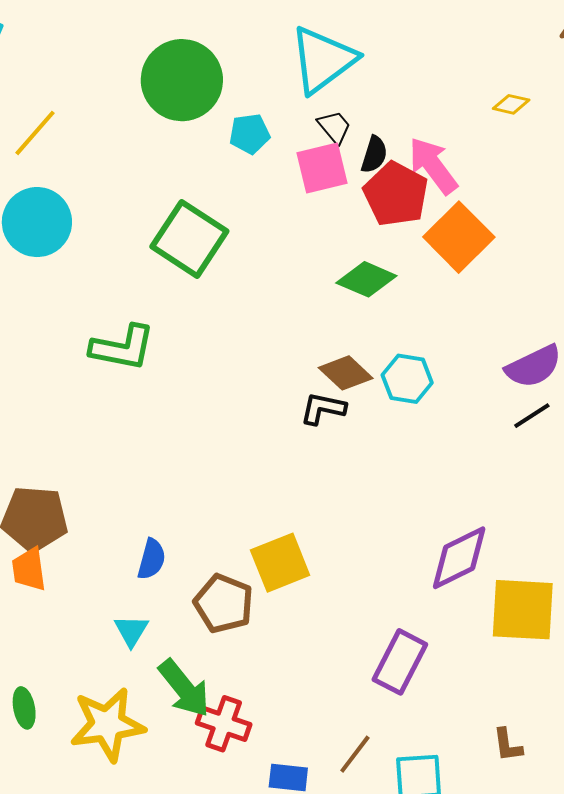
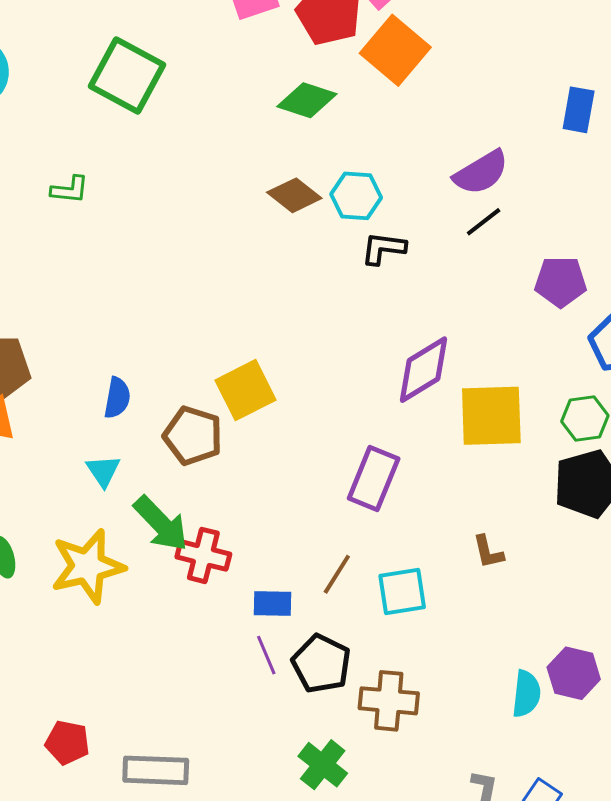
green L-shape: (122, 348) -> (70, 190), size x0.6
black L-shape: (323, 408) -> (383, 248), moved

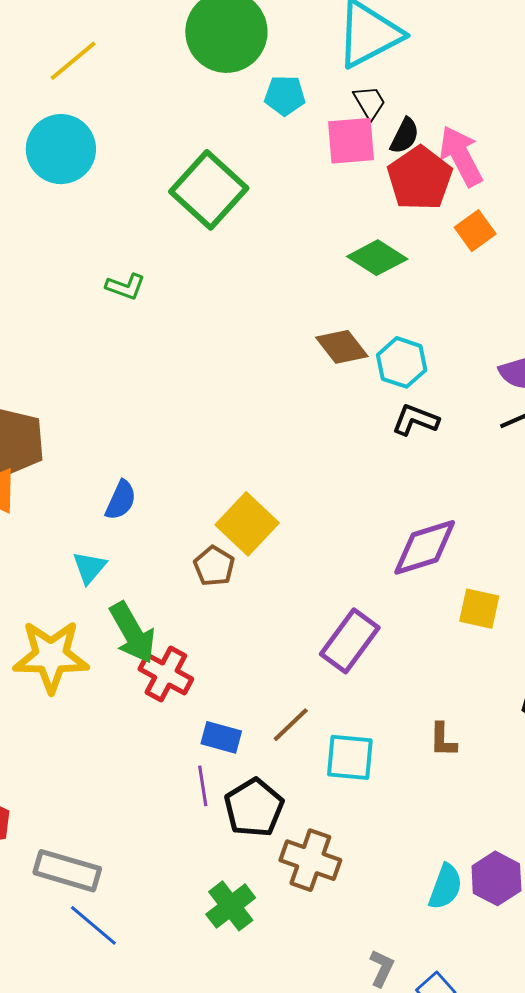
orange square: (395, 50) -> (475, 231), size x0.6
yellow square: (246, 390) -> (247, 524), turned -34
yellow square: (491, 416) -> (479, 609), size x0.6
brown pentagon: (193, 436) -> (214, 566), moved, size x0.7

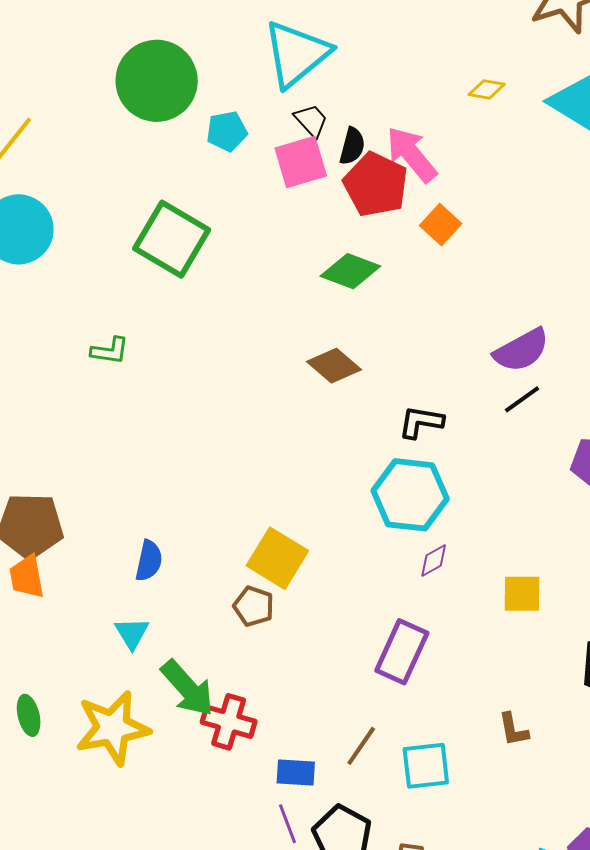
cyan hexagon: (402, 362) -> (410, 495), moved, size x1.5
purple diamond: (425, 547) -> (434, 561), moved, size x0.5

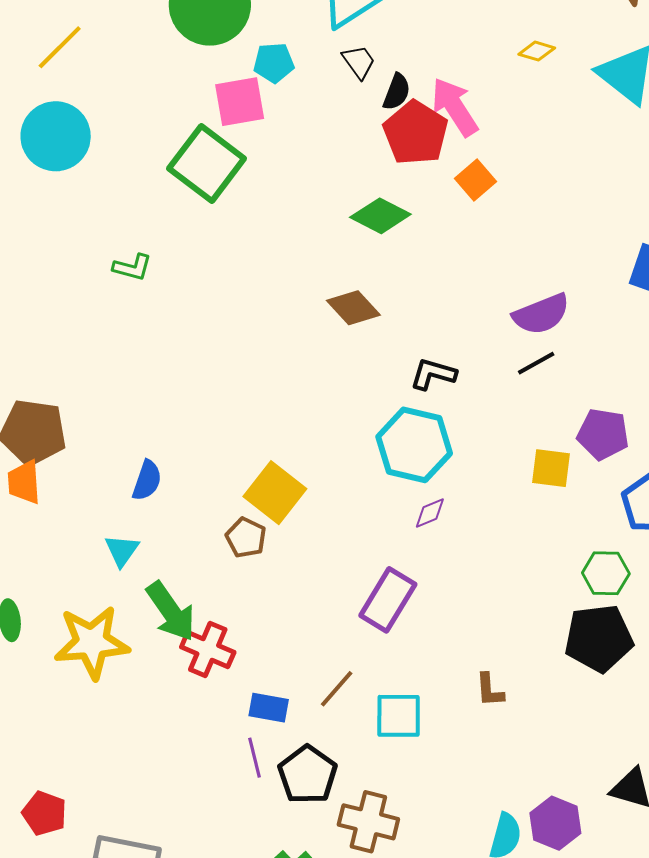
pink square: (301, 162) -> (240, 102), moved
yellow square: (522, 594) -> (551, 468), moved

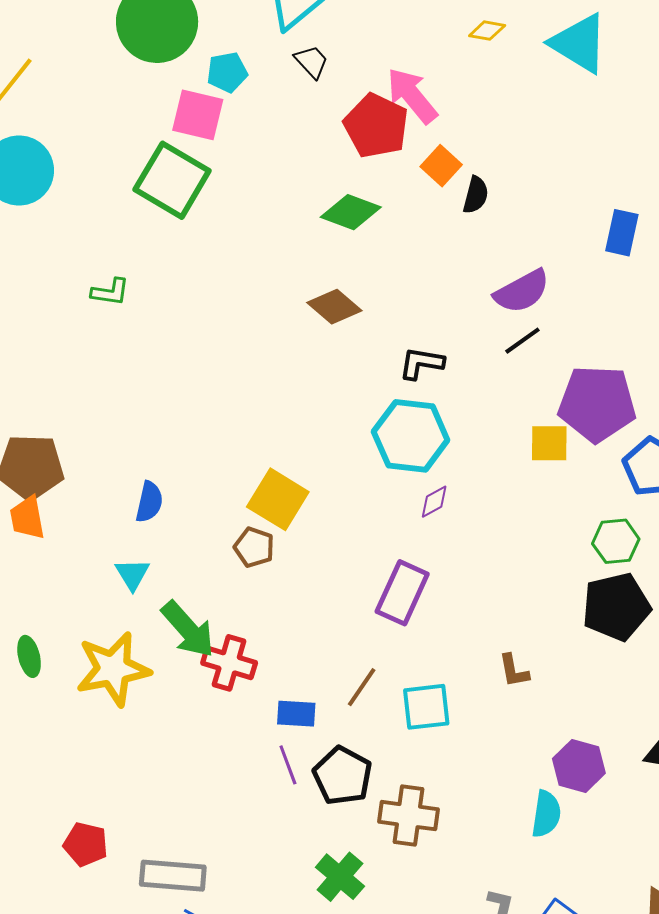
black semicircle: (397, 92) -> (476, 195), moved
pink square: (240, 102) -> (198, 115), turned 30
purple pentagon: (603, 434) -> (597, 404), size x1.5
purple hexagon: (555, 823) -> (579, 766), moved

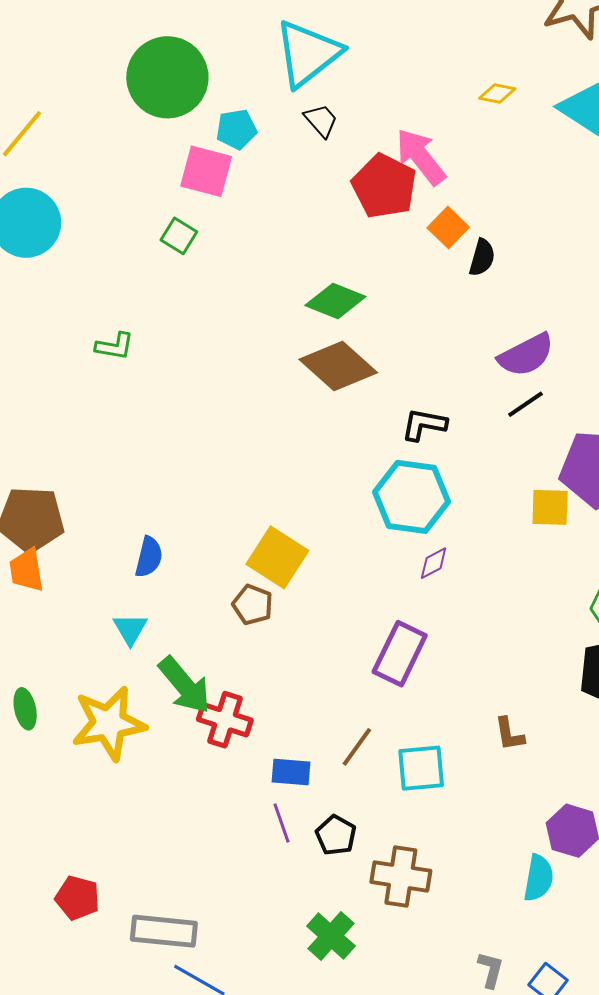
green square: (172, 180) -> (179, 236), size x0.5
green diamond: (351, 212) -> (335, 301), moved
brown diamond: (334, 307) -> (338, 366), size x1.4
black pentagon: (343, 776) -> (336, 835), size x0.7

